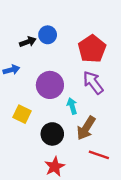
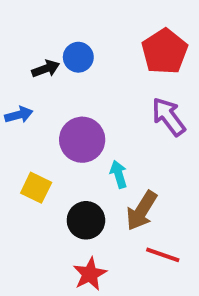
red pentagon: (92, 49) -> (165, 51), moved
purple arrow: (93, 83) -> (168, 117), moved

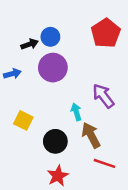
purple arrow: (168, 117) -> (103, 96), moved
purple circle: (82, 140) -> (53, 68), moved
brown arrow: (142, 211) -> (91, 135), turned 120

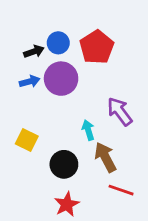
red pentagon: (106, 33) -> (97, 47), moved
blue arrow: (12, 74) -> (30, 81), moved

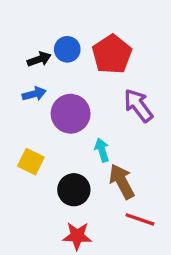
purple circle: (61, 79) -> (71, 114), moved
purple arrow: (120, 111) -> (138, 105), moved
red star: (67, 204) -> (77, 236), turned 30

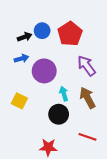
brown arrow: (122, 181) -> (87, 98), moved
black circle: (74, 190) -> (59, 114), moved

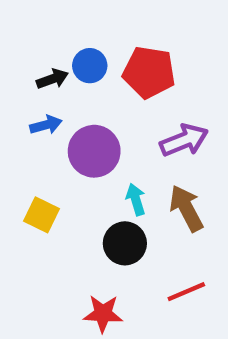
red pentagon: (70, 34) -> (149, 72), turned -30
purple arrow: (86, 66) -> (184, 140), turned 105
red line: (87, 137) -> (186, 292), turned -42

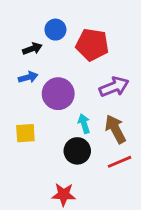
blue circle: (90, 66) -> (55, 30), moved
yellow square: (41, 215) -> (25, 133), turned -30
red line: (186, 292) -> (119, 162), moved

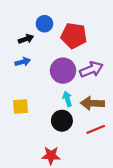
purple circle: (58, 94) -> (63, 71), moved
brown arrow: (115, 129) -> (92, 103), turned -60

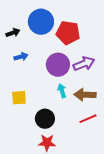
blue circle: (44, 24) -> (41, 22), size x1.6
black arrow: (26, 39) -> (13, 33), moved
black circle: (62, 121) -> (45, 119), moved

